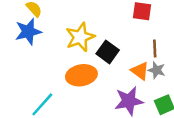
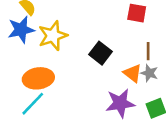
yellow star: (80, 37) -> (53, 36), moved
orange ellipse: (81, 75) -> (38, 78), moved

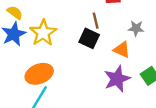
brown line: (148, 51) -> (96, 21), moved
gray star: (149, 73) -> (136, 28), moved

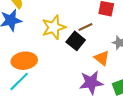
brown line: (96, 21) -> (85, 27), turned 64
yellow star: (43, 33) -> (54, 27), moved

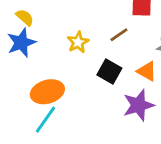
yellow star: (54, 27) -> (78, 42), size x0.7
black square: (76, 41) -> (109, 72), moved

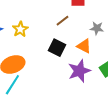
yellow star: (78, 42) -> (20, 29), moved

